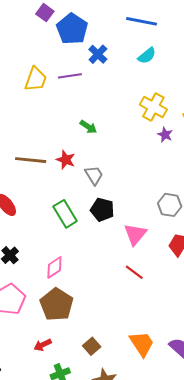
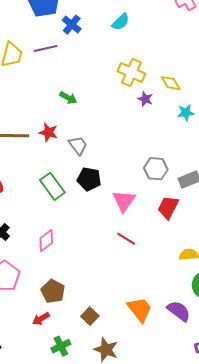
brown pentagon: (57, 305) -> (53, 291), moved, size x0.7

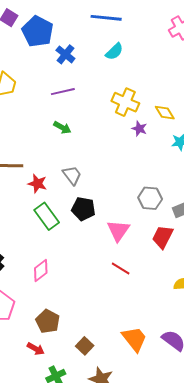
purple line: (45, 48) -> (63, 92), moved
red star: (48, 132) -> (37, 184), moved
red arrow: (41, 319) -> (36, 349), turned -120

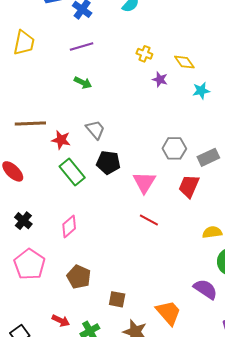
yellow cross: (125, 102) -> (144, 54), size x0.6
orange trapezoid: (134, 339) -> (168, 313), moved
brown square: (85, 346) -> (117, 299), turned -30
red arrow: (36, 349) -> (61, 321), moved

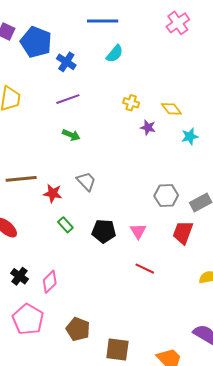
black pentagon: (108, 163) -> (104, 231), moved
green rectangle: (72, 172) -> (65, 225), size x0.6
pink triangle: (144, 182) -> (138, 231), size x0.7
pink diamond: (69, 226) -> (50, 282), moved
brown square: (117, 299) -> (117, 349), size x1.4

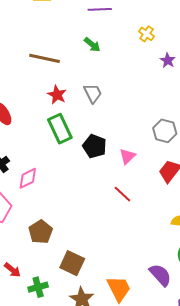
yellow cross: (131, 103) -> (147, 34), moved
brown line: (21, 179) -> (45, 58), moved
green rectangle: (65, 225) -> (60, 129), size x1.8

